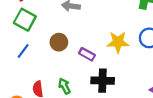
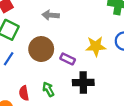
brown circle: (59, 42) -> (41, 49), size x1.5

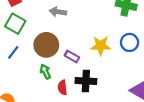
green arrow: (48, 89) -> (45, 72), moved
red semicircle: (24, 93) -> (62, 88), moved

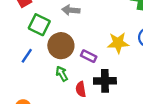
green square: (15, 24) -> (39, 25), moved

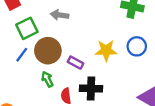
green square: (39, 25) -> (27, 28), turned 35
blue line: (27, 56) -> (22, 55), moved

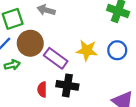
purple rectangle: (76, 63) -> (56, 58), size x1.5
green arrow: (47, 79) -> (12, 65), moved, turned 96

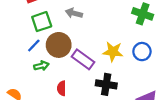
black cross: (67, 85) -> (106, 84), moved
red semicircle: (42, 89) -> (62, 88), moved

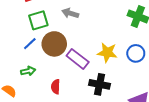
green arrow: (41, 66) -> (28, 71), moved

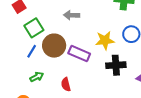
gray arrow: (70, 13) -> (72, 15), moved
black cross: (100, 84) -> (116, 65), moved

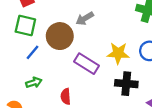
gray arrow: (72, 15) -> (85, 18), turned -42
green square: (34, 28) -> (25, 26), moved, turned 36
brown circle: (54, 46) -> (60, 36), moved

